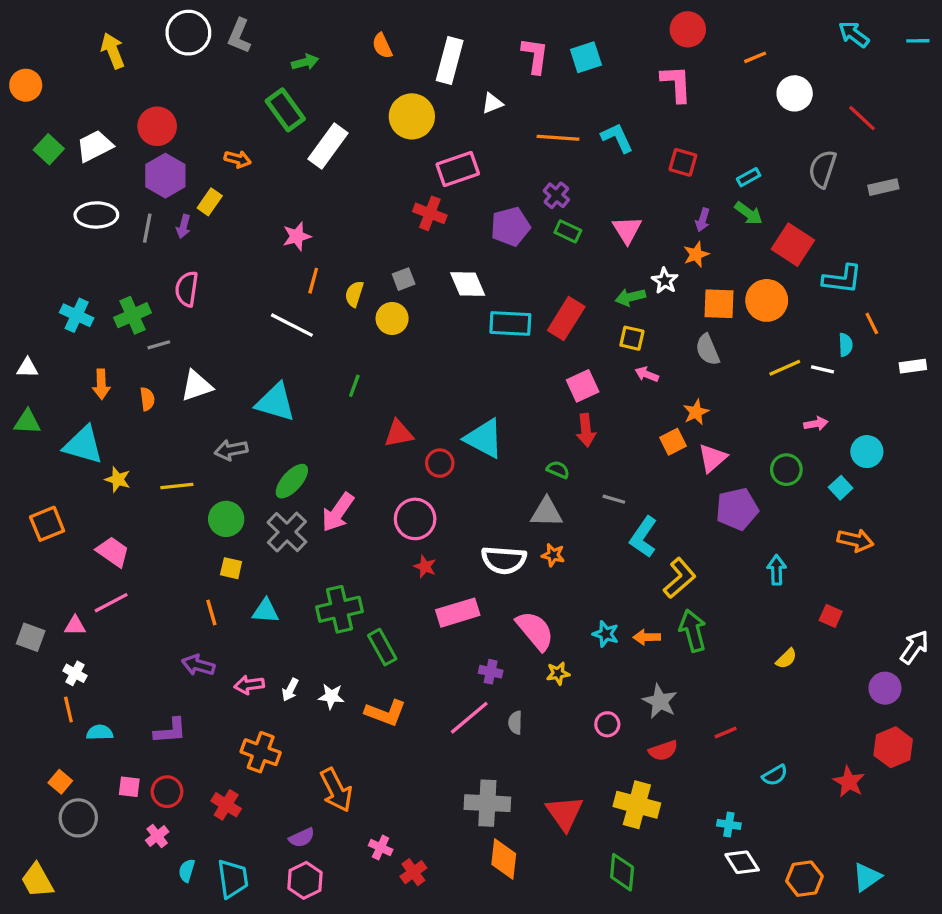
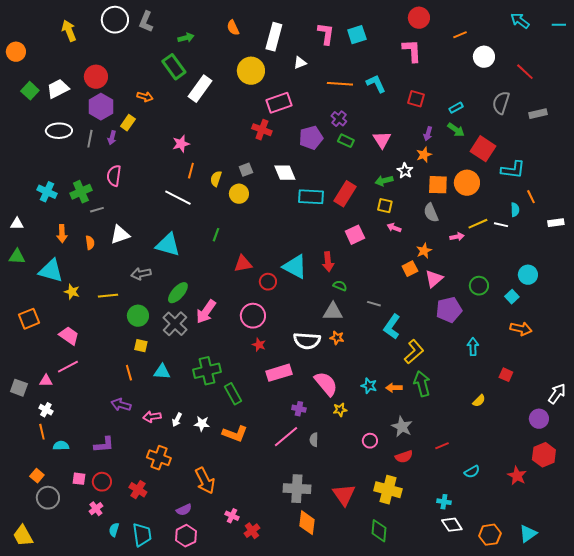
pink arrow: (816, 424) -> (457, 237), moved
red arrow: (586, 430) -> (328, 262), moved

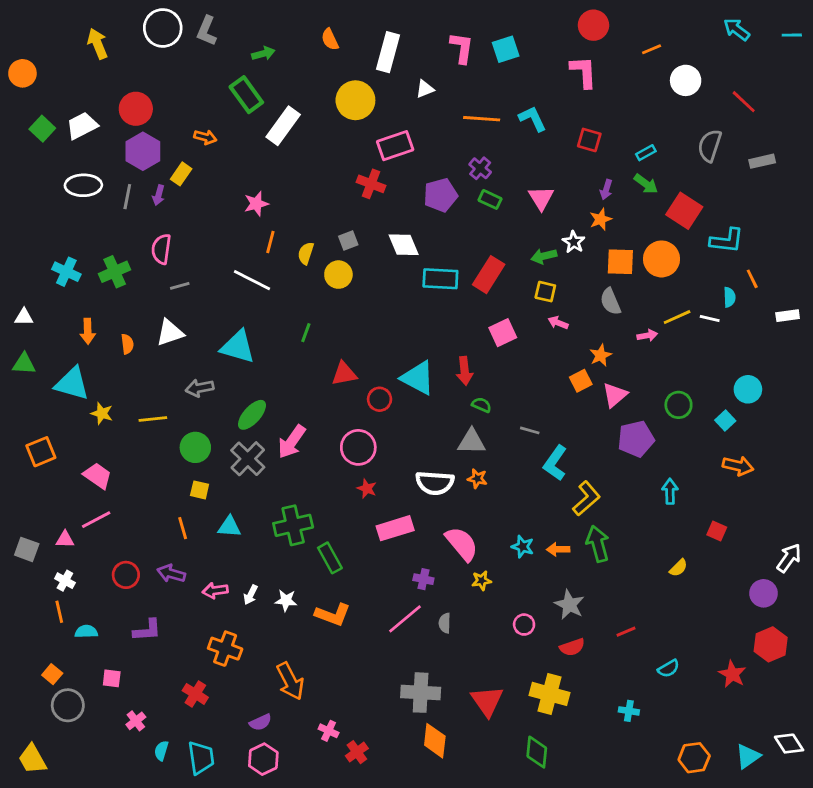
gray line: (97, 210) -> (180, 286), moved
red circle: (102, 482) -> (126, 575), moved
white diamond: (452, 525) -> (789, 744), moved

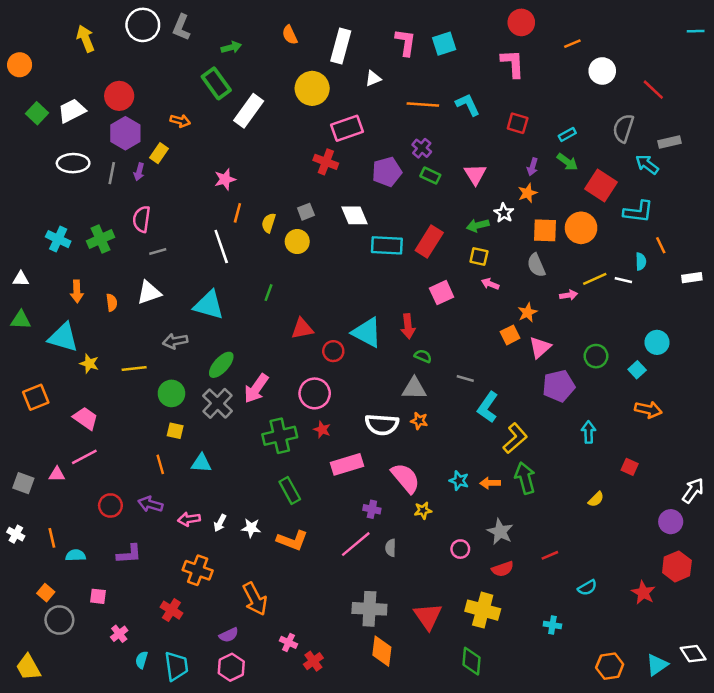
cyan arrow: (737, 29) -> (647, 164), moved
white line: (252, 280) -> (221, 247), turned 44
green cross: (293, 525) -> (280, 436), moved
white cross: (65, 581) -> (16, 534), moved

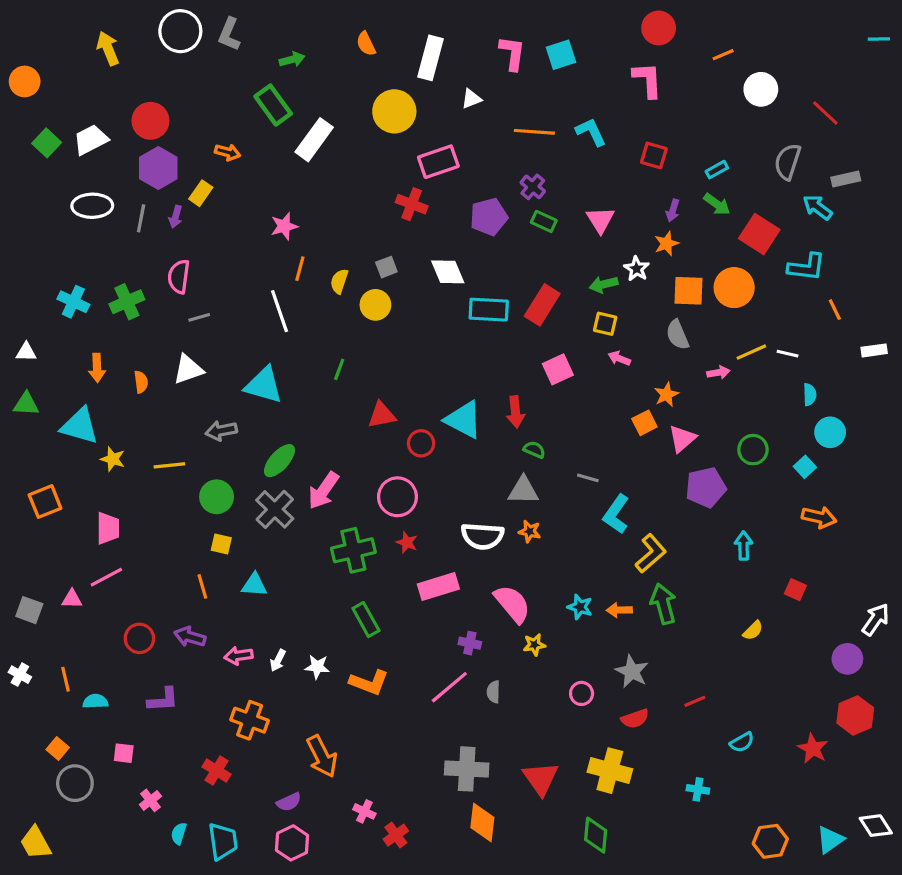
cyan semicircle: (641, 261) -> (810, 395), moved
pink trapezoid: (86, 418) -> (108, 528), turned 55

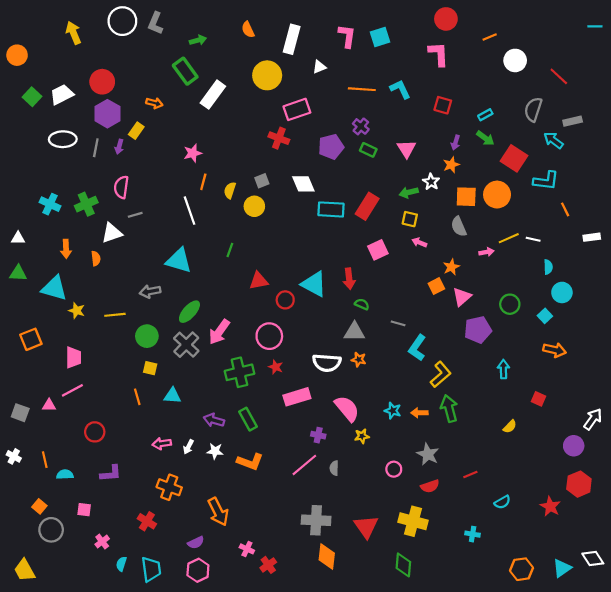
white triangle: (188, 369) -> (112, 233), moved
purple arrow: (190, 637) -> (214, 420), moved

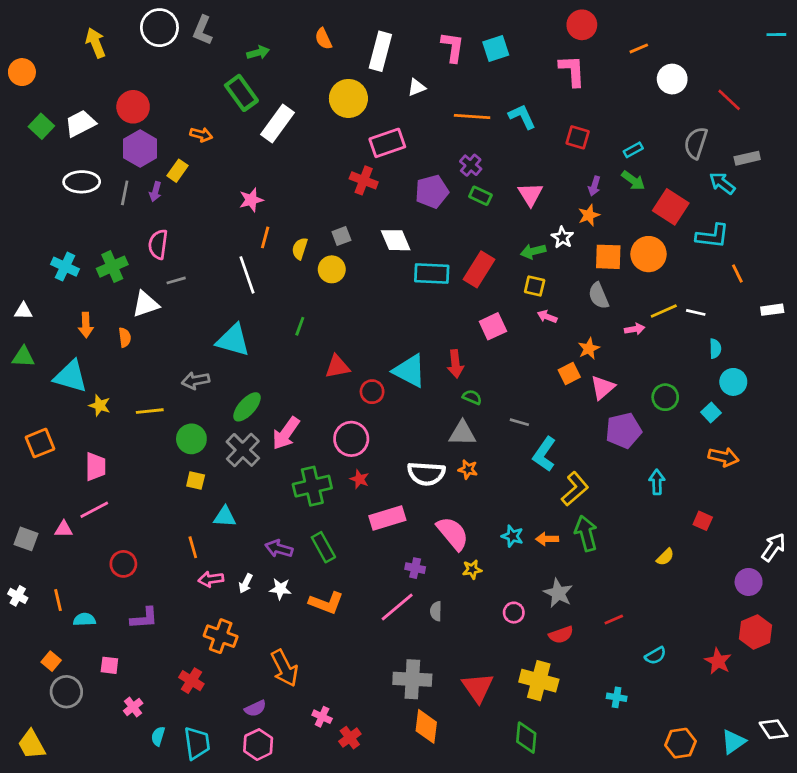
orange line: (137, 397) -> (193, 547), moved

